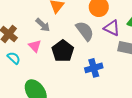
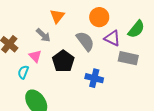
cyan semicircle: (14, 58) -> (23, 72), moved, turned -112
blue cross: (94, 68) -> (94, 78), turned 30

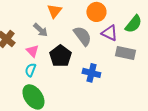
cyan semicircle: (23, 72) -> (30, 70), moved

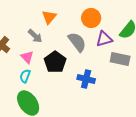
purple triangle: (109, 33) -> (104, 39), turned -42

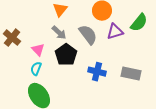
gray arrow: (35, 36) -> (59, 33), moved
gray rectangle: (120, 59) -> (131, 74), moved

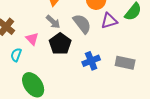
cyan semicircle: (36, 69) -> (16, 55), moved
blue cross: (97, 72) -> (91, 61), turned -36

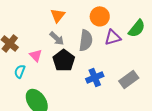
gray semicircle: (82, 24) -> (86, 40), turned 45
gray rectangle: (125, 63) -> (129, 79), turned -48

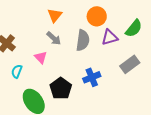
pink triangle: (36, 55) -> (41, 57), moved
black pentagon: (64, 60) -> (61, 88), moved
gray rectangle: (129, 79) -> (130, 64), moved

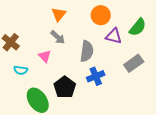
purple triangle: (110, 37) -> (114, 36), turned 30
gray semicircle: (83, 40) -> (87, 51), moved
cyan semicircle: (17, 71) -> (21, 70), turned -104

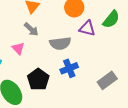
gray semicircle: (87, 51) -> (60, 43), turned 75
gray rectangle: (134, 63) -> (107, 80), moved

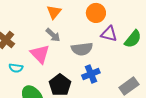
green semicircle: (111, 19) -> (133, 39), moved
pink triangle: (18, 48) -> (40, 54), size x1.5

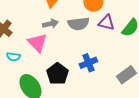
gray arrow: (53, 35) -> (50, 24), turned -56
gray semicircle: (82, 49) -> (78, 24), moved

